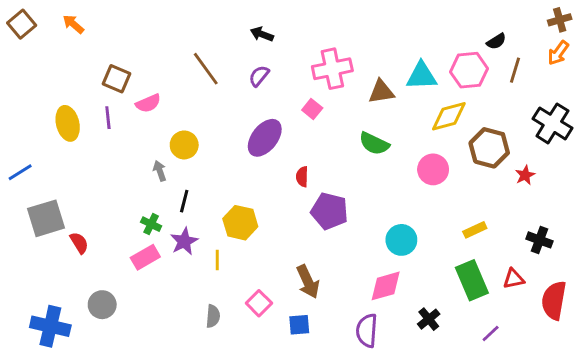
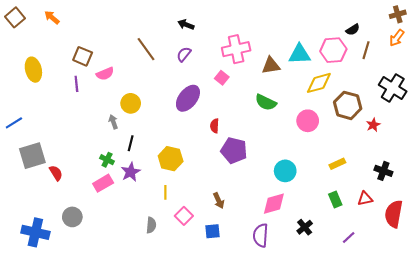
yellow ellipse: (68, 123) -> (33, 70), moved
yellow line: (217, 260) -> (165, 192), moved
green rectangle: (472, 280) -> (335, 200), size x0.6
brown arrow: (308, 282) -> (219, 201), size x0.7

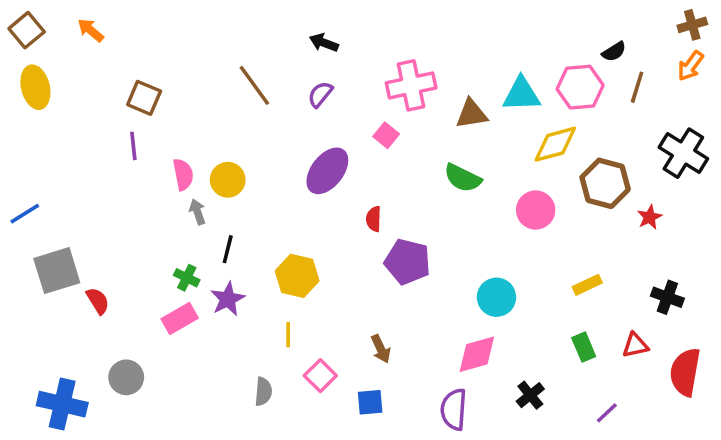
yellow ellipse: (33, 70) -> (35, 87), moved
pink semicircle: (105, 74) -> (183, 174), moved, turned -78

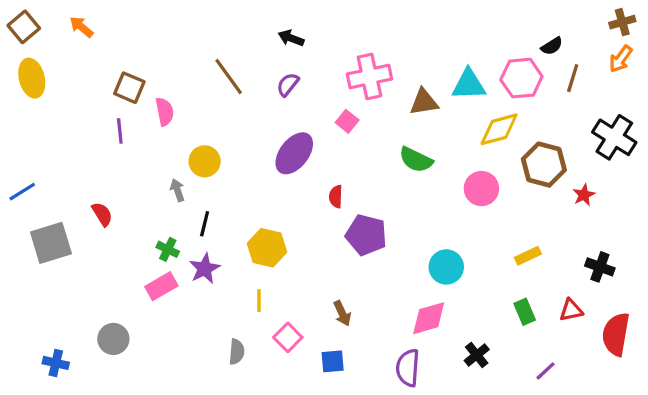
pink semicircle: (183, 174) -> (165, 112), moved
red semicircle: (98, 301) -> (102, 214), moved
blue cross: (62, 404) -> (56, 363), size x0.6

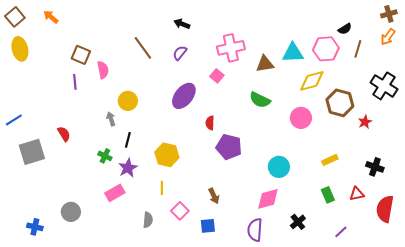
pink rectangle: (161, 286) -> (115, 193), moved

